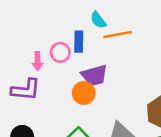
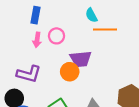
blue rectangle: (79, 42) -> (35, 15), moved
purple L-shape: (26, 90) -> (29, 74), moved

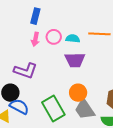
cyan semicircle: (91, 15) -> (73, 39), moved, turned 120
orange circle: (70, 72) -> (78, 93), moved

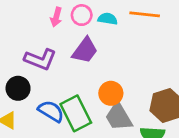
purple trapezoid: (75, 60) -> (85, 50), moved, turned -55
blue semicircle: (19, 107) -> (51, 111), moved

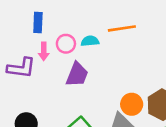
purple L-shape: (40, 59) -> (21, 68), moved
orange circle: (111, 93) -> (132, 104), moved

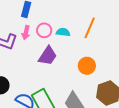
orange line: (122, 28) -> (90, 28), turned -70
orange circle: (132, 104) -> (87, 66), moved

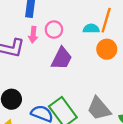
cyan semicircle: (63, 32) -> (91, 29), moved
orange circle: (87, 66) -> (107, 49), moved

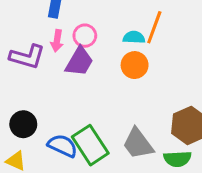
orange circle: (107, 49) -> (135, 65), moved
purple trapezoid: (62, 58) -> (79, 62), moved

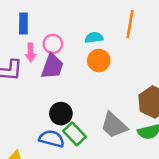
orange line: (154, 27) -> (130, 24), moved
black circle: (23, 124) -> (61, 114), moved
green rectangle: (90, 145) -> (75, 134), size x0.7

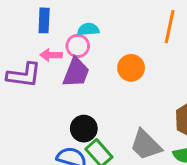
cyan semicircle: (94, 38) -> (88, 29), moved
pink arrow: (31, 53) -> (51, 55), turned 90

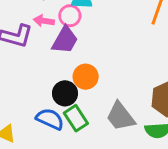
orange circle: (131, 68) -> (86, 77), moved

